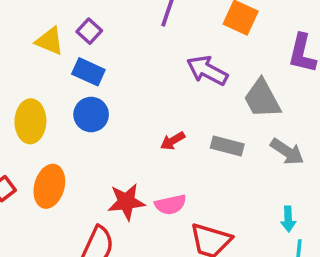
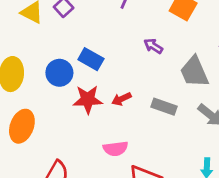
purple arrow: (207, 70) -> (153, 46), size x0.6
blue rectangle: (88, 72) -> (91, 59), moved
red star: (126, 202) -> (88, 99), moved

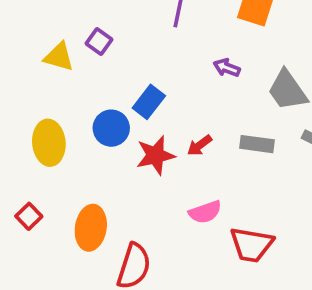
blue rectangle: (91, 59) -> (149, 102), turned -70
orange ellipse: (22, 126) -> (91, 228), moved

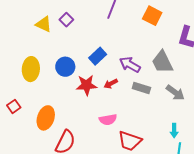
purple arrow: (227, 68) -> (130, 65), moved, size x1.5
blue rectangle: (149, 102) -> (98, 56), moved

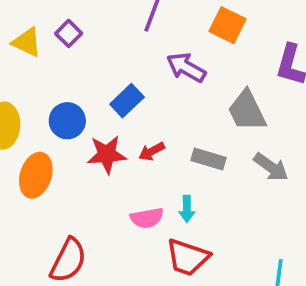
purple arrow: (130, 65) -> (186, 67), moved
orange ellipse: (46, 118) -> (36, 175), moved
cyan arrow: (174, 131) -> (187, 209), moved

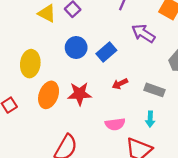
blue circle: (67, 121) -> (76, 48), moved
red star: (107, 154) -> (80, 94), moved
cyan arrow: (187, 209) -> (150, 119), moved

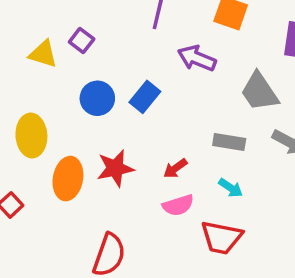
red arrow: (120, 84) -> (175, 168), moved
cyan arrow: (150, 119) -> (231, 188), turned -49

